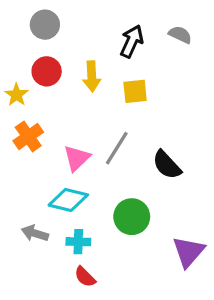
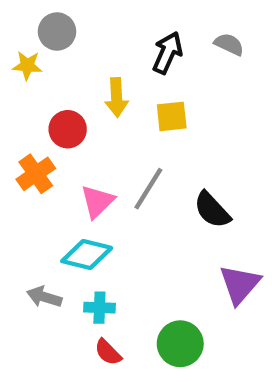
red circle: (47, 71) -> (68, 129), moved
yellow star: (17, 95) -> (27, 65), moved, turned -30
green circle: (132, 217) -> (180, 344), moved
purple triangle: (189, 252) -> (240, 284), moved

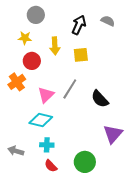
gray circle: (57, 32) -> (36, 15), moved
yellow star: (27, 65) -> (25, 38), moved
gray arrow: (44, 297) -> (16, 151), moved

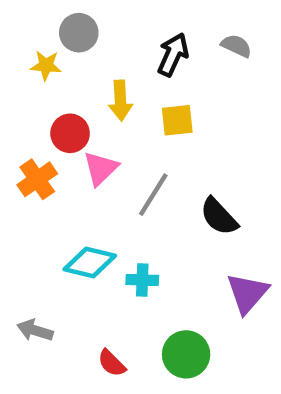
yellow star: (25, 38) -> (46, 65), moved
pink triangle: (46, 95) -> (101, 168), moved
cyan cross: (47, 145) -> (142, 280), moved

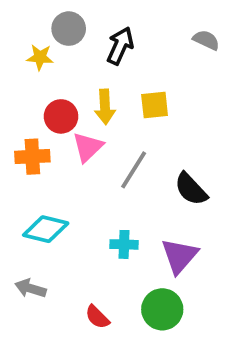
black arrow: (173, 55) -> (120, 46), moved
yellow arrow: (120, 101) -> (105, 107), moved
orange cross: (37, 179) -> (32, 157), turned 32
cyan diamond: (90, 262) -> (46, 229), moved
purple triangle: (247, 293) -> (179, 256), moved

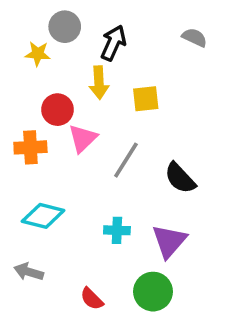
yellow arrow: (105, 107) -> (99, 83), moved

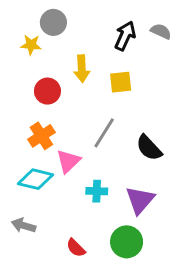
black arrow: (113, 43) -> (125, 36), moved
pink triangle: (83, 138) -> (68, 161), moved
orange cross: (30, 147) -> (41, 136), moved, turned -30

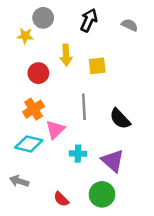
black arrow: (125, 36) -> (89, 20), moved
gray line: (104, 133) -> (84, 107), turned -35
purple triangle: (140, 200) -> (113, 161), turned -30

